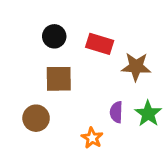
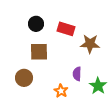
green star: (148, 114) -> (98, 86), moved

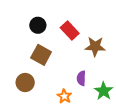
red rectangle: (66, 29) -> (70, 31), turned 30
brown square: (39, 52) -> (41, 55), turned 30

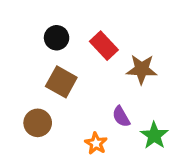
purple semicircle: (81, 78) -> (121, 117), turned -32

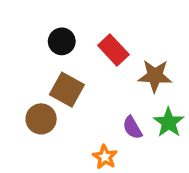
brown circle: (38, 123) -> (41, 119), moved
green star: (154, 135) -> (169, 122), moved

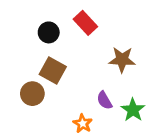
red rectangle: (113, 50) -> (85, 23), moved
green star: (169, 122) -> (133, 110), moved

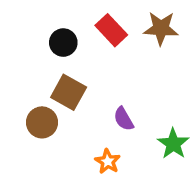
brown star: (122, 60) -> (161, 28), moved
purple semicircle: (104, 100) -> (124, 119), moved

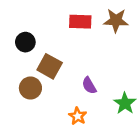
red rectangle: (111, 30) -> (80, 22), turned -45
black circle: (63, 43) -> (25, 42), moved

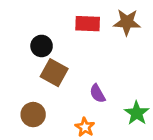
black circle: (25, 42) -> (42, 46), moved
brown circle: (30, 88) -> (33, 115), moved

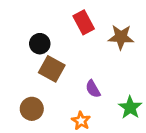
brown star: (127, 22) -> (121, 37), moved
red rectangle: (88, 24) -> (84, 22), turned 60

